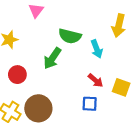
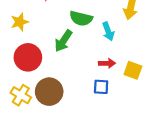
red circle: (17, 75) -> (28, 57), size x1.5
red arrow: (95, 80) -> (107, 63), turned -42

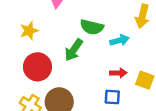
cyan arrow: (108, 31) -> (120, 40), turned -84

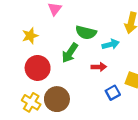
red arrow: (118, 73) -> (99, 67), moved
blue square: (112, 97) -> (113, 93), moved, turned -32

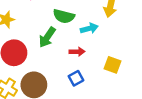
blue square: (113, 93) -> (76, 78), moved

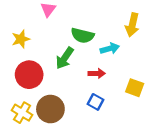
blue square: (76, 78) -> (96, 102), turned -32

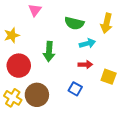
green semicircle: (82, 36) -> (74, 23), moved
green arrow: (65, 58) -> (49, 51), turned -30
red arrow: (97, 73) -> (85, 65), moved

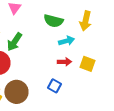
green arrow: (49, 51) -> (14, 42), moved, turned 30
yellow square: (109, 77) -> (87, 64), moved

